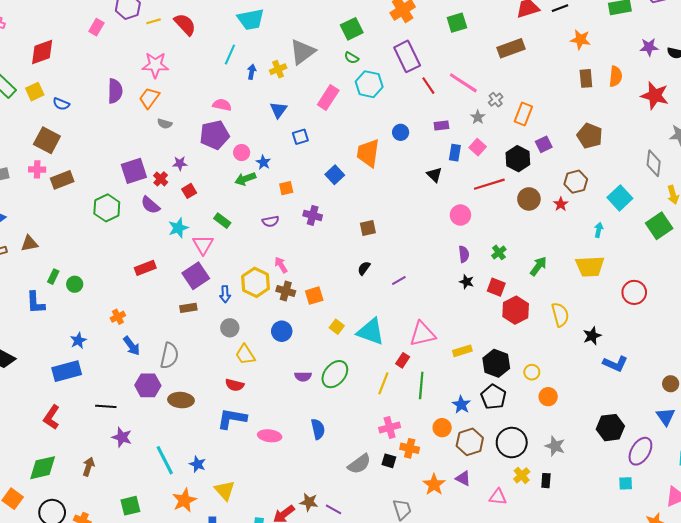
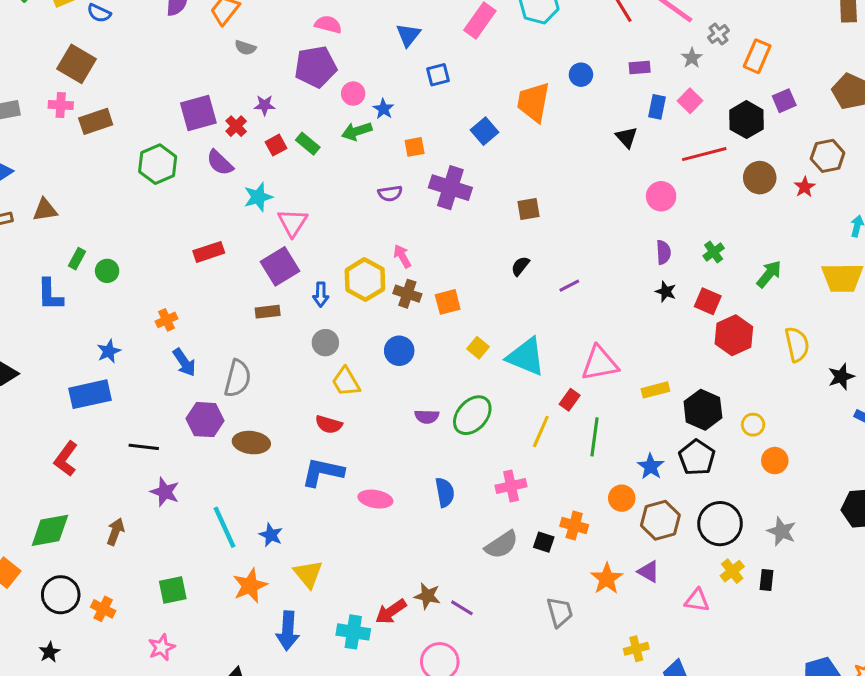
purple cross: (313, 215) -> (450, 188), size x1.5
green rectangle: (222, 221) -> (308, 144), moved
pink cross: (390, 428) -> (511, 486), moved

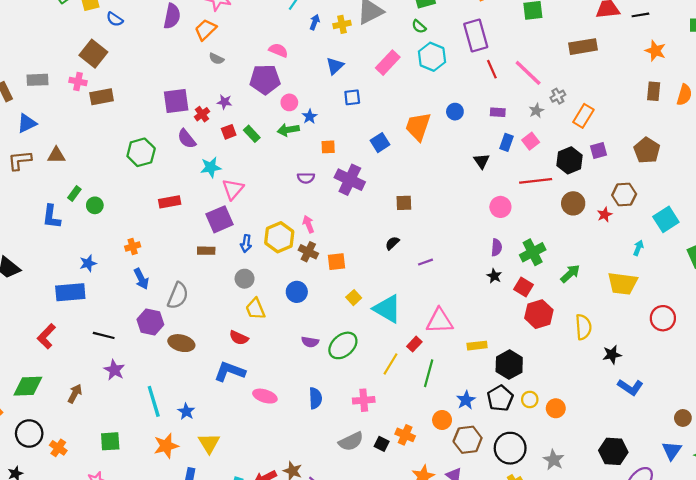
green hexagon: (158, 164) -> (141, 152), moved
green cross: (714, 252) -> (533, 252), size x1.6
yellow circle: (753, 425) -> (530, 399), moved

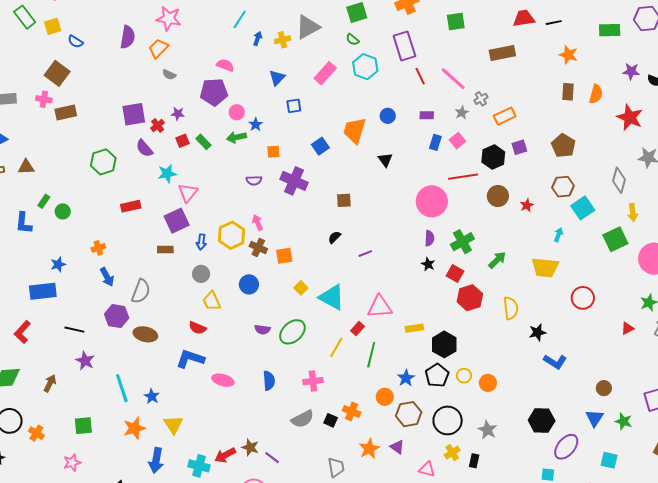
orange rectangle: (583, 116) -> (505, 116), turned 35
black triangle: (481, 161) -> (385, 160), moved
brown hexagon: (624, 195) -> (563, 187), moved
pink circle: (500, 207) -> (432, 201), size x1.6

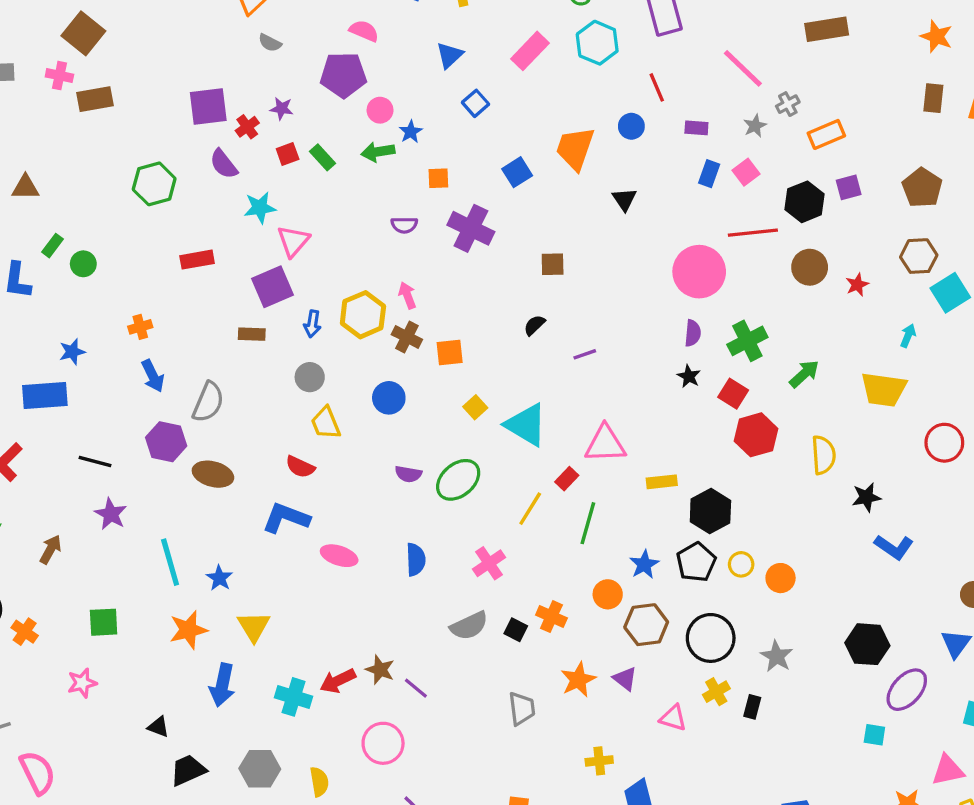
red line: (420, 76) -> (657, 87), moved
blue square: (294, 106) -> (476, 103), turned -35
pink cross: (313, 381) -> (489, 563), turned -30

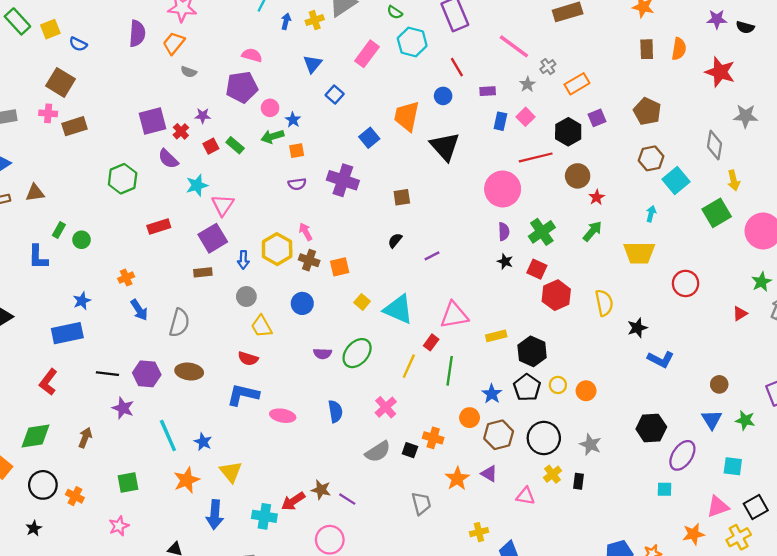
orange square: (438, 178) -> (297, 151), moved
black triangle: (624, 199) -> (445, 146), size x1.8
red star: (857, 285) -> (597, 197), moved
green arrow: (804, 374) -> (592, 231), moved
purple hexagon: (166, 442) -> (147, 374), moved

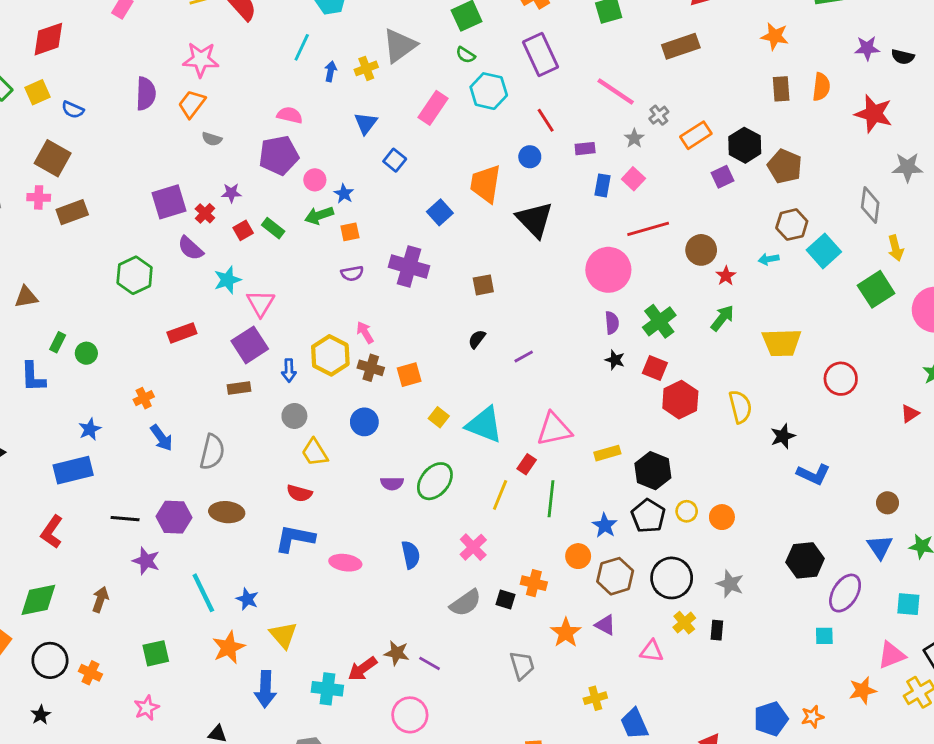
black hexagon: (568, 132) -> (745, 145), moved
cyan arrow: (651, 214) -> (769, 259), moved, turned -112

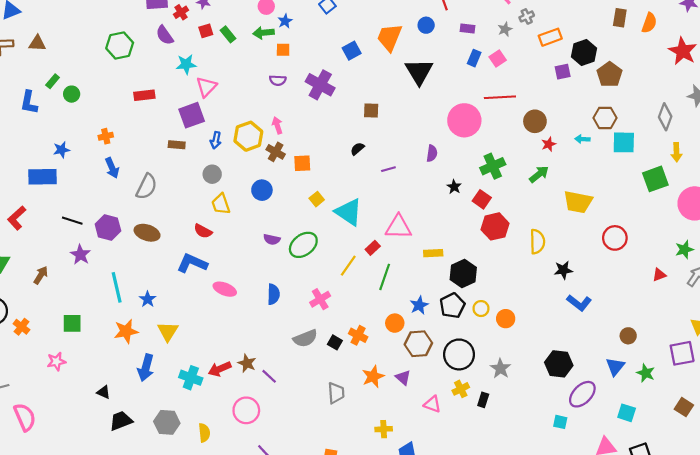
cyan square: (824, 251) -> (624, 142), turned 30
purple semicircle: (612, 323) -> (432, 153), moved

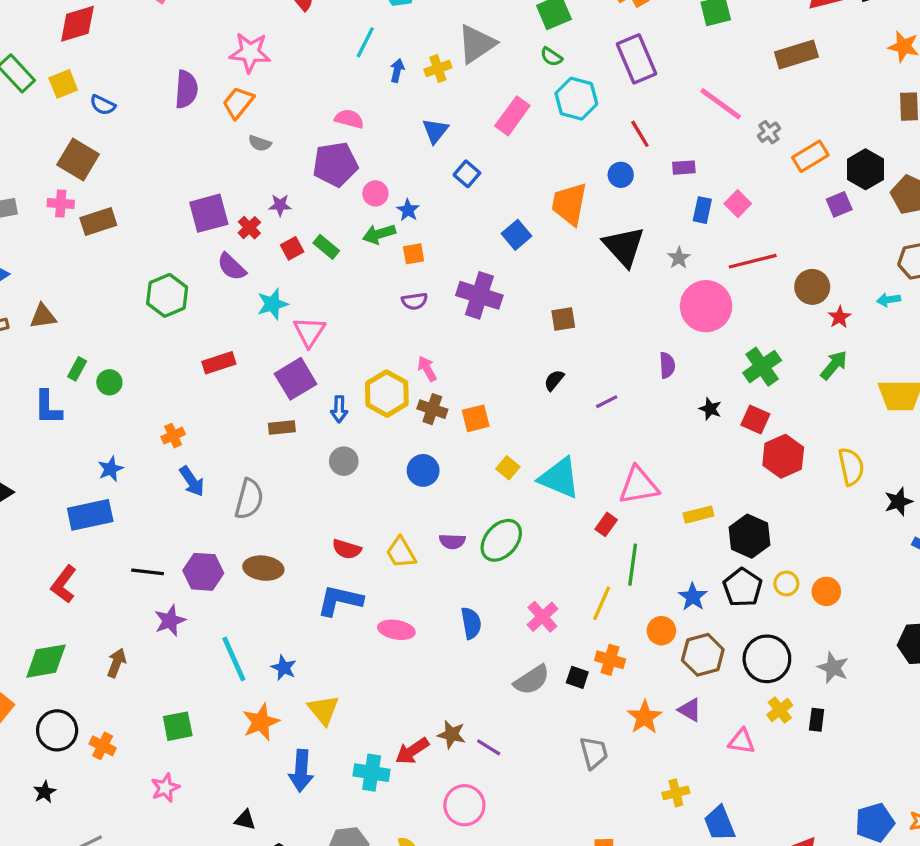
gray star: (505, 29) -> (679, 258), moved
yellow trapezoid: (221, 204) -> (401, 553), moved
purple star: (80, 255) -> (170, 621), turned 30
yellow line: (348, 266) -> (602, 603), moved

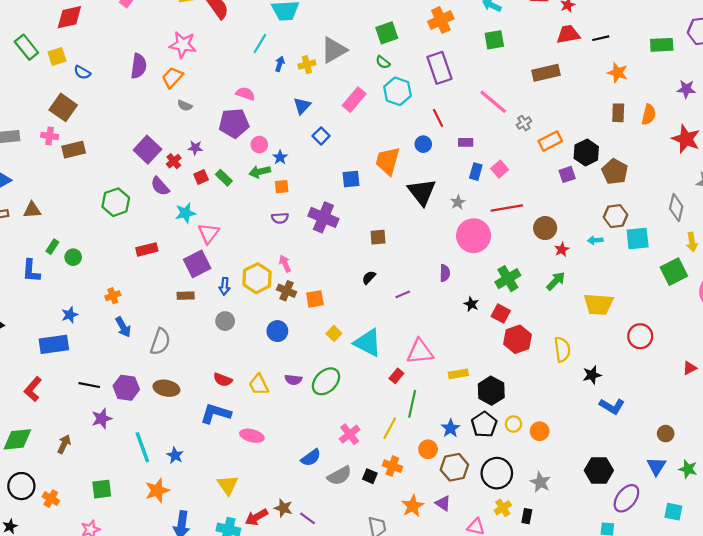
purple square: (209, 213) -> (147, 150), turned -36
blue square: (517, 235) -> (351, 179), turned 30
blue semicircle: (471, 623) -> (311, 458), moved, turned 60
yellow triangle: (323, 710) -> (228, 485), moved

